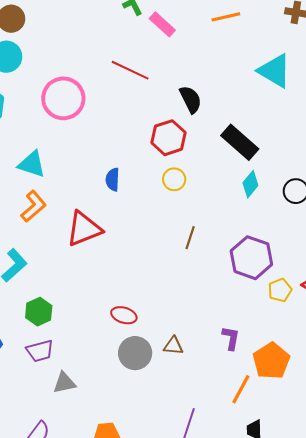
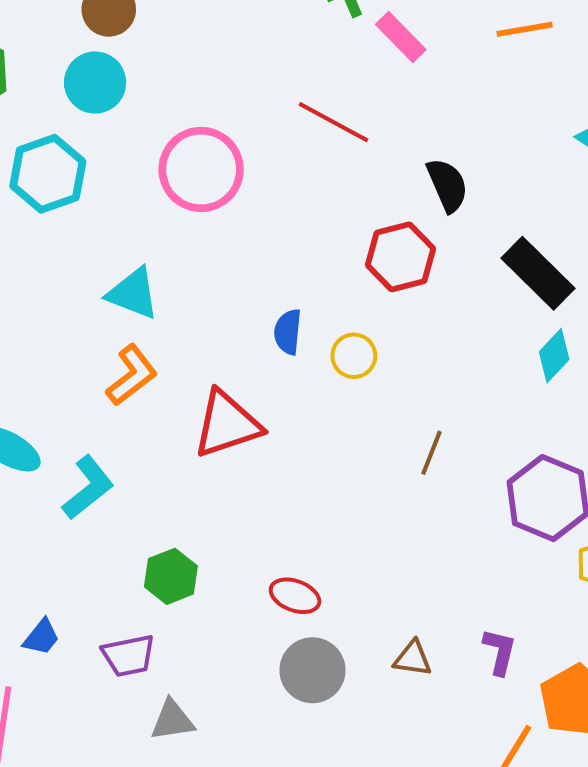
yellow circle: (174, 179) -> (354, 356), moved
green hexagon: (39, 312) -> (171, 576), moved
brown triangle: (173, 346) -> (413, 658), moved

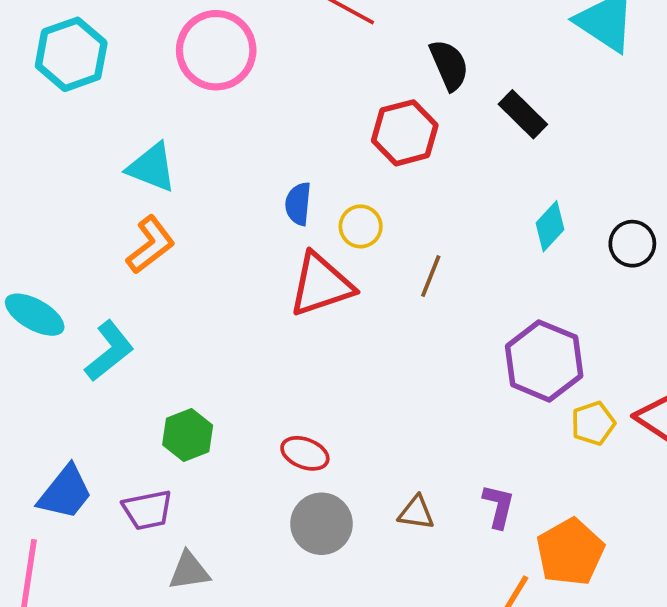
black rectangle: (538, 273) -> (523, 114), moved, size x0.7
red triangle: (227, 424) -> (321, 285), moved
brown line: (431, 453) -> (431, 276), moved
blue trapezoid: (41, 637) -> (65, 492), size x1.6

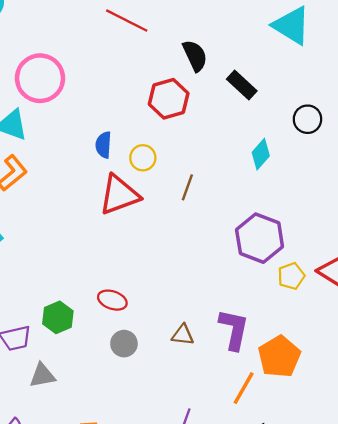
pink circle: (216, 50) -> (40, 78), moved
black circle: (632, 244) -> (307, 119), moved
green hexagon: (188, 435) -> (58, 317), moved
purple L-shape: (498, 506) -> (234, 329), size x1.5
gray circle: (321, 524) -> (124, 344), size x0.7

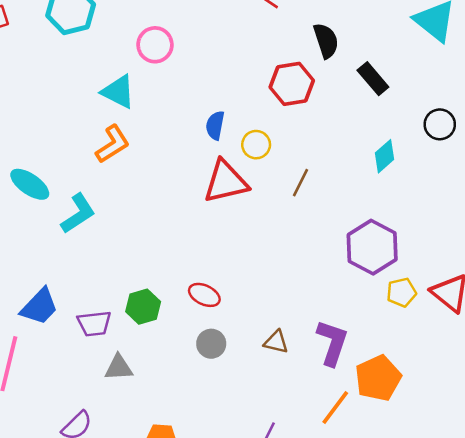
pink circle: (40, 78) -> (155, 45), size x0.7

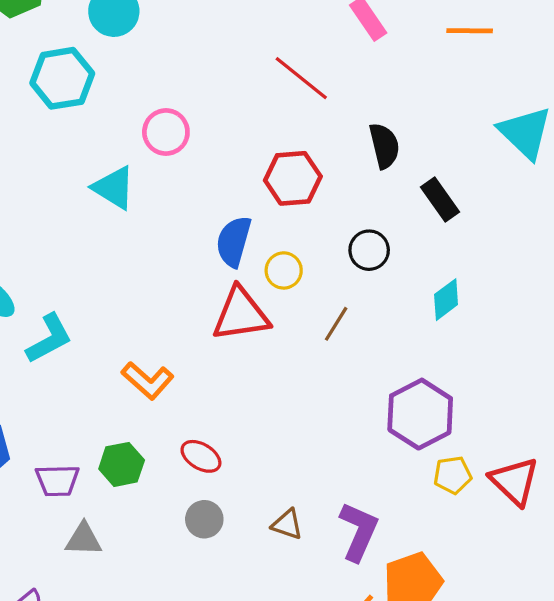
red hexagon: (292, 84) -> (293, 178), moved
black circle: (440, 124) -> (369, 250), moved
blue semicircle: (215, 125) -> (234, 241), size x1.4
orange L-shape: (113, 144) -> (148, 380), moved, turned 69

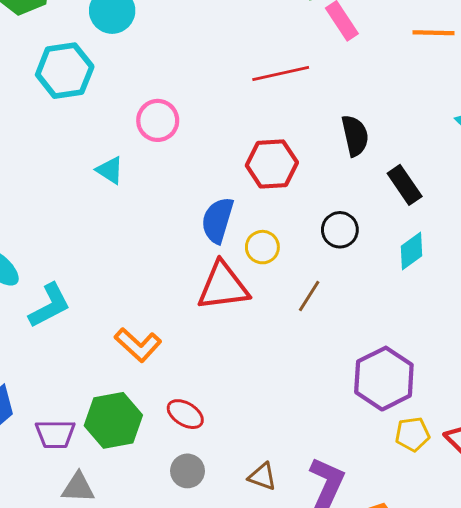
red line: (301, 78) -> (281, 73), turned -52
cyan triangle: (114, 188) -> (110, 170), size x0.7
cyan diamond: (446, 300) -> (412, 251), moved
green hexagon: (122, 464) -> (113, 420), size x1.4

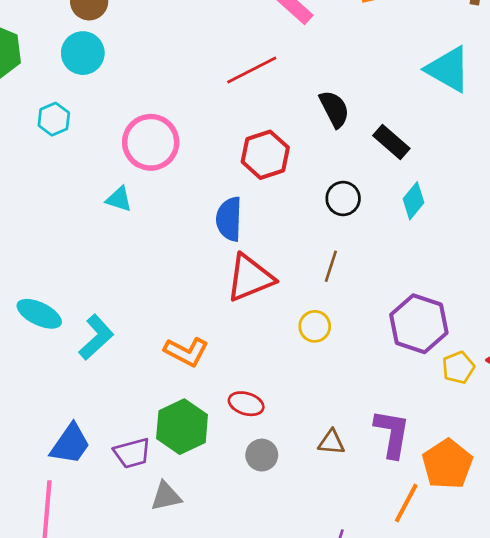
cyan hexagon: (65, 71) -> (54, 119), size x0.6
pink circle: (158, 120) -> (151, 142), size x1.4
yellow circle: (262, 247) -> (315, 326), moved

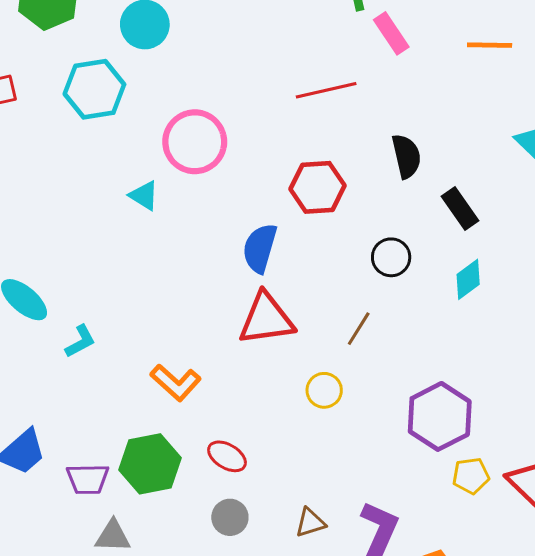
cyan hexagon: (54, 119) -> (94, 89), size x1.6
cyan L-shape: (96, 337) -> (80, 341), size x0.7
brown triangle: (331, 442) -> (310, 523), turned -36

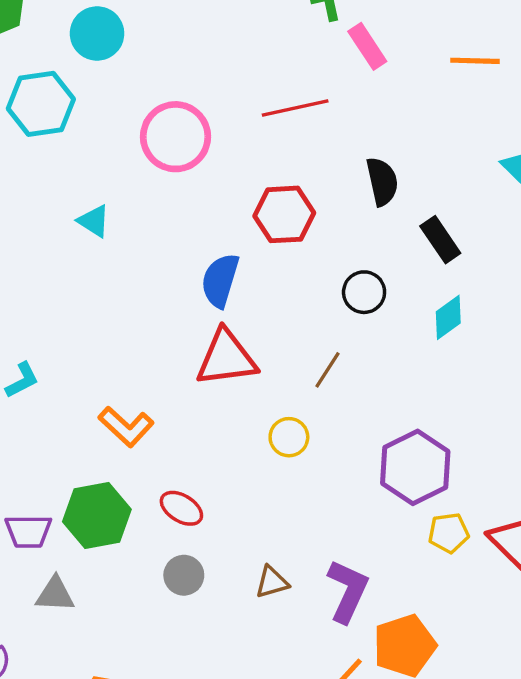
pink circle: (195, 142) -> (176, 137), moved

